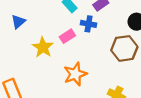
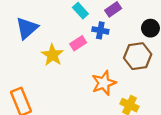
blue triangle: (18, 22) -> (27, 28), size x1.5
orange star: (75, 74) -> (104, 83), moved

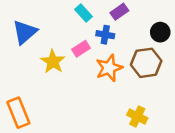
orange star: (104, 83) -> (109, 68), moved

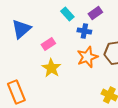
pink rectangle: (81, 49) -> (48, 44), moved
yellow star: (53, 62) -> (51, 68), moved

